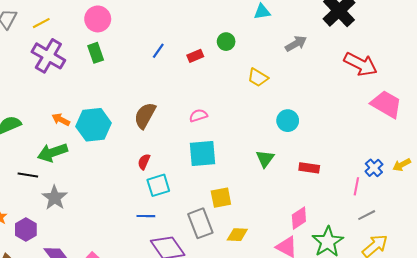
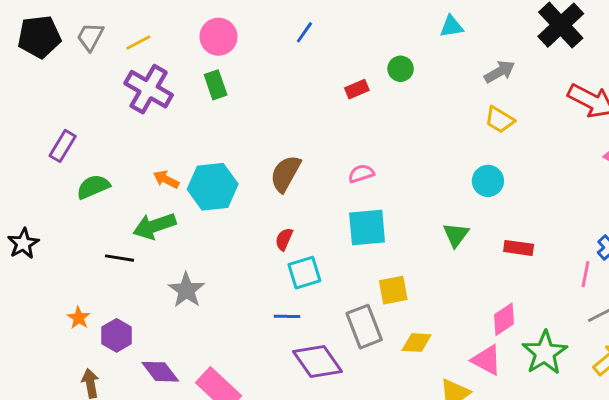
blue line: (158, 51) -> (304, 32), moved
yellow trapezoid: (258, 77) -> (500, 120), moved
gray star: (55, 198) -> (186, 290), moved

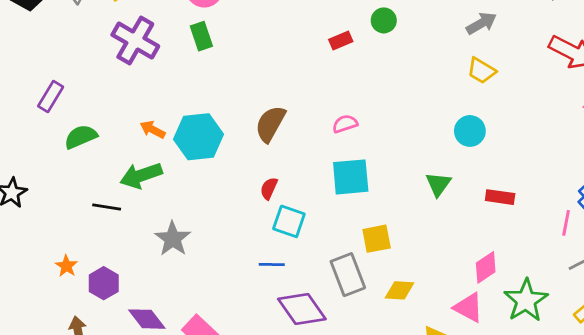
cyan square: (304, 273) -> (289, 221), turned 36

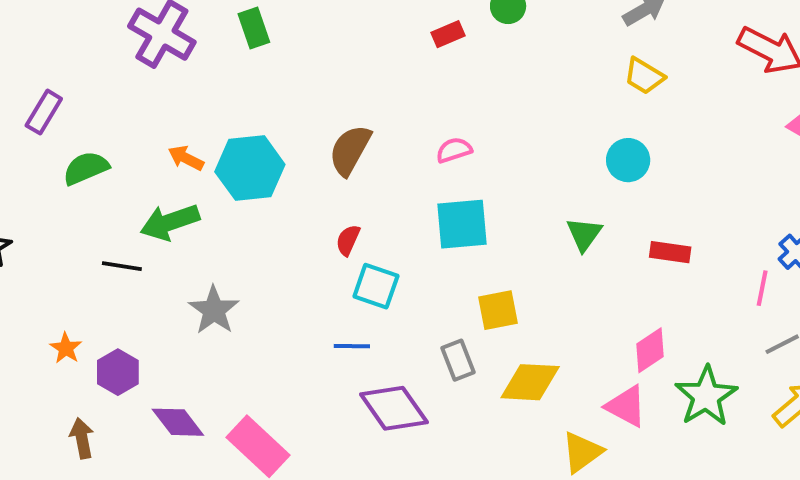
gray rectangle: (348, 275) -> (458, 360), size x0.7
yellow diamond: (400, 290) -> (530, 382), size x1.4

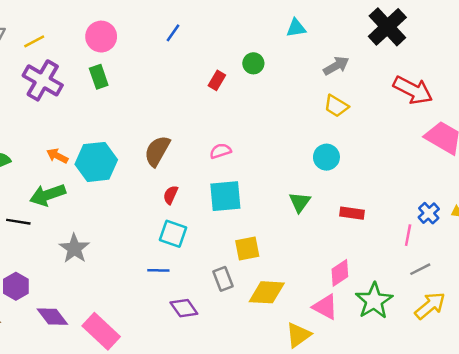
red rectangle: (448, 34) -> (217, 80), turned -36
red semicircle: (348, 240) -> (171, 195), moved
purple diamond: (394, 408) -> (184, 308), size x0.7

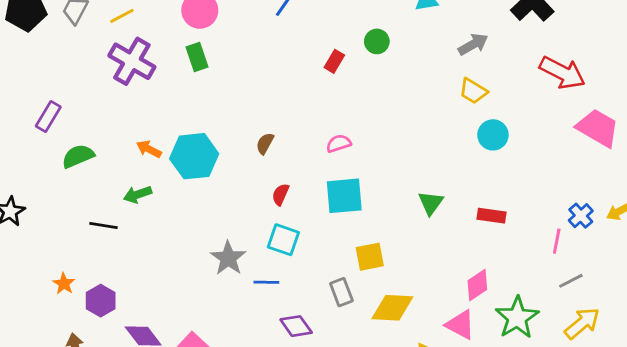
brown semicircle: (157, 151) -> (265, 143), size x0.6
cyan circle: (326, 157) -> (493, 135), moved
green arrow: (48, 195) -> (137, 194), size x0.7
gray star: (74, 248) -> (228, 258), moved

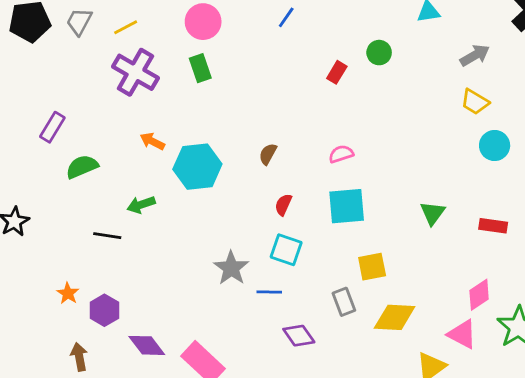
orange arrow: (149, 149) -> (152, 141), moved

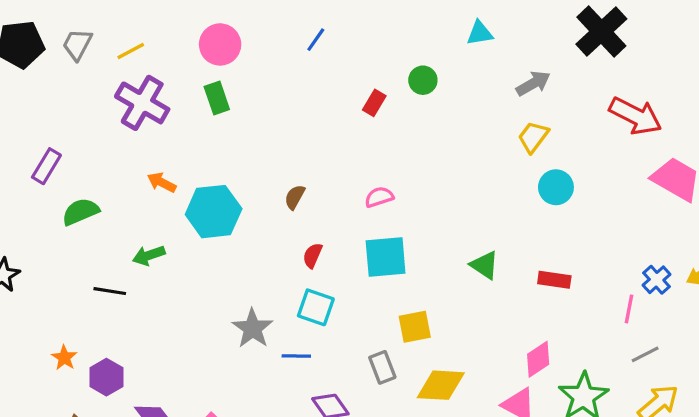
yellow trapezoid: (475, 102) -> (533, 137), turned 96
green triangle: (433, 213) -> (485, 265), turned -32

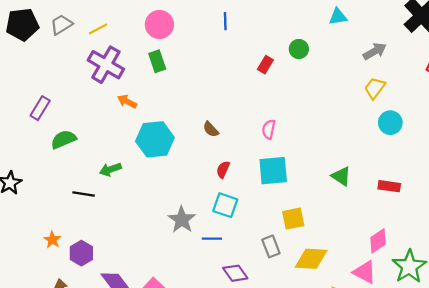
blue line: (316, 40) -> (225, 21), turned -36
gray trapezoid: (77, 44) -> (61, 24), turned 30
orange arrow: (162, 182) -> (127, 101), moved
brown semicircle: (295, 197) -> (211, 129), turned -72
pink semicircle: (379, 197) -> (269, 129), turned -60

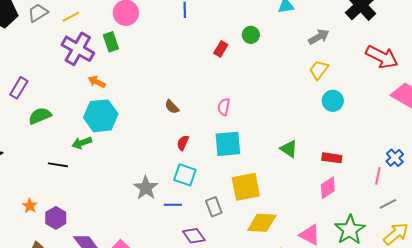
green rectangle: (157, 61) -> (111, 42), moved
cyan hexagon: (155, 139) -> (101, 116), moved
yellow square: (293, 219) -> (246, 187), size x1.4
pink diamond: (378, 241) -> (328, 188), moved
gray rectangle: (271, 246) -> (214, 207), moved

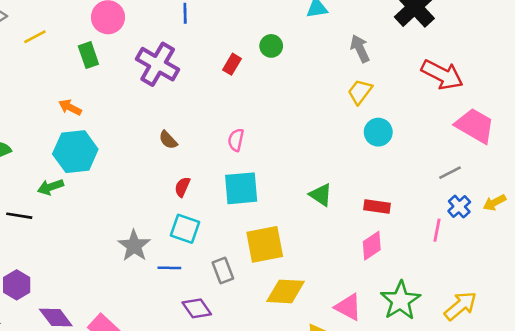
yellow line: (71, 17) -> (35, 37), moved
gray arrow: (319, 37) -> (360, 49), turned -85
purple cross: (78, 49) -> (158, 64), moved
gray line: (388, 204) -> (450, 173), moved

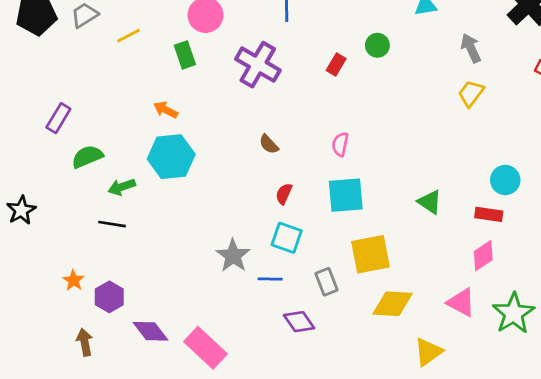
cyan circle: (378, 132) -> (505, 180), moved
green arrow: (51, 187) -> (122, 187), moved
pink triangle: (348, 307) -> (461, 302), moved

